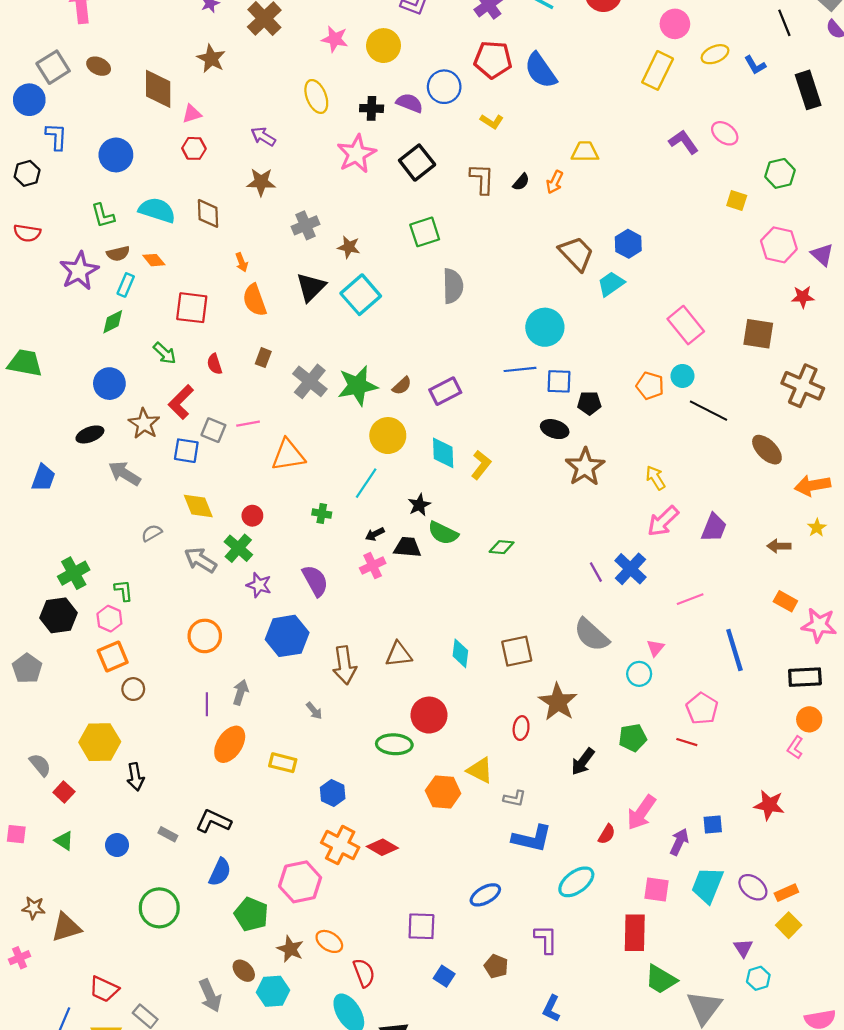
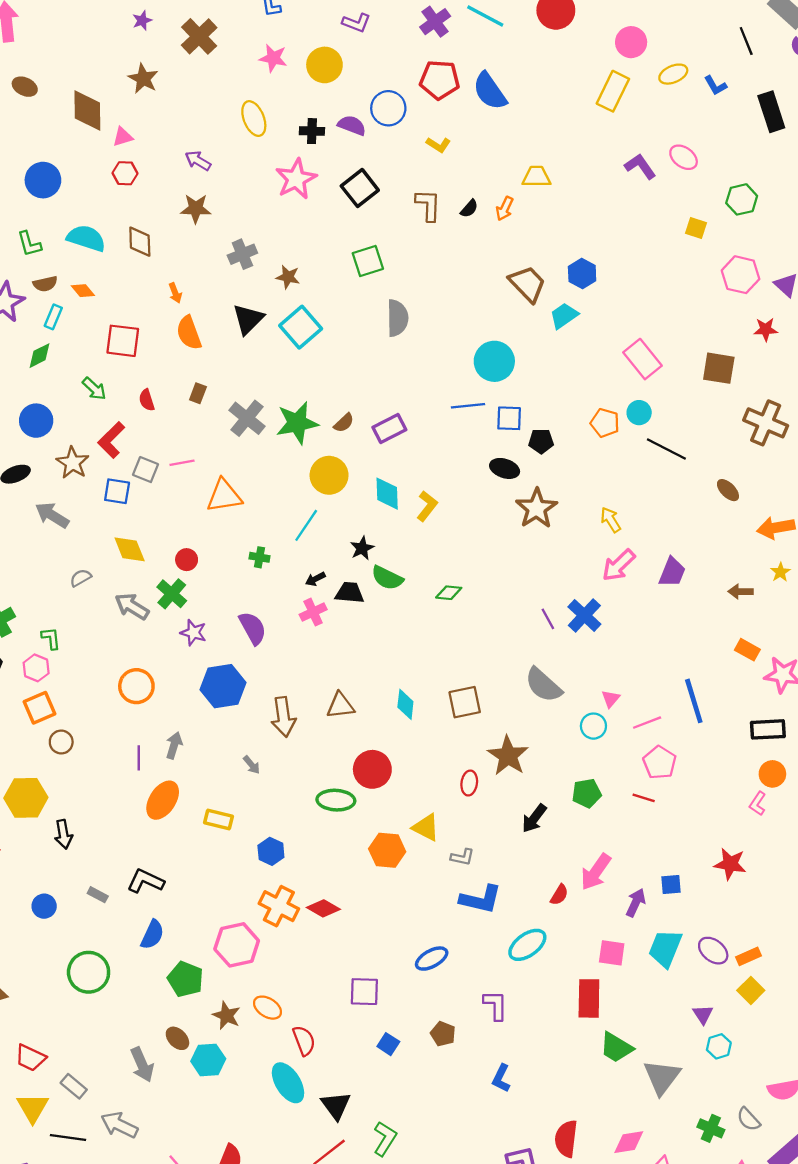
brown ellipse: (767, 450) -> (728, 490), size x0.7
pink line: (690, 599) -> (647, 723), moved

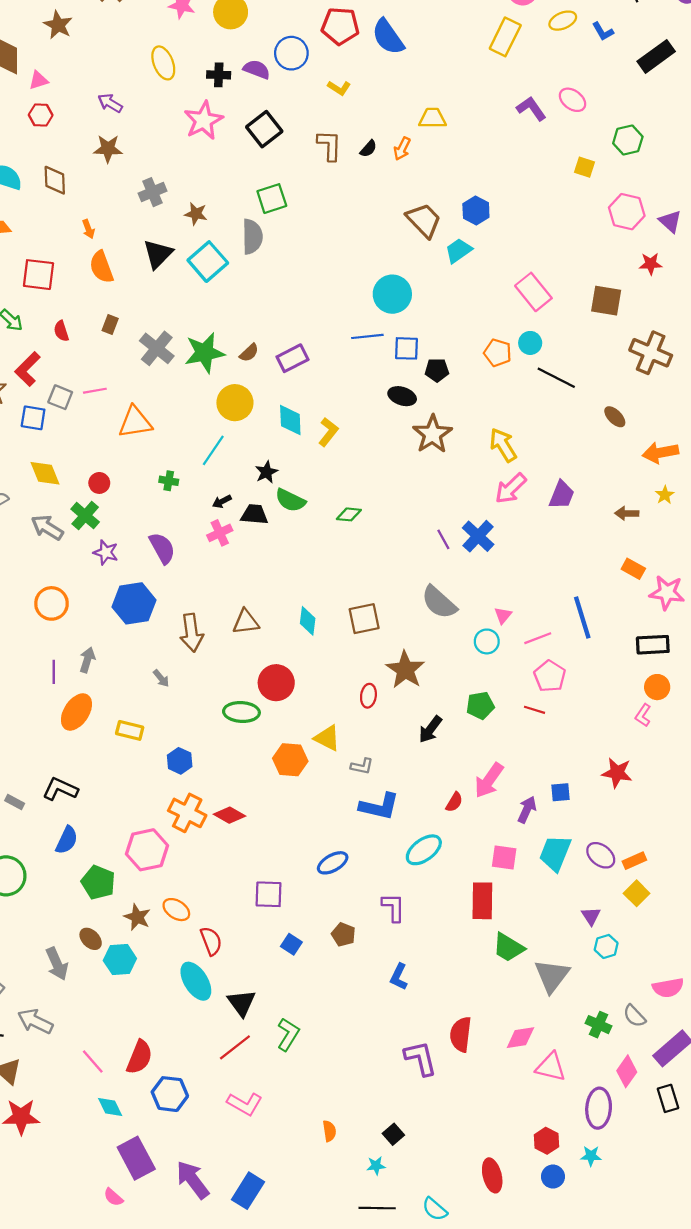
black rectangle: (771, 112) -> (656, 56), turned 72
gray semicircle: (397, 318) -> (252, 237), moved
yellow arrow: (611, 520) -> (503, 445), size x1.4

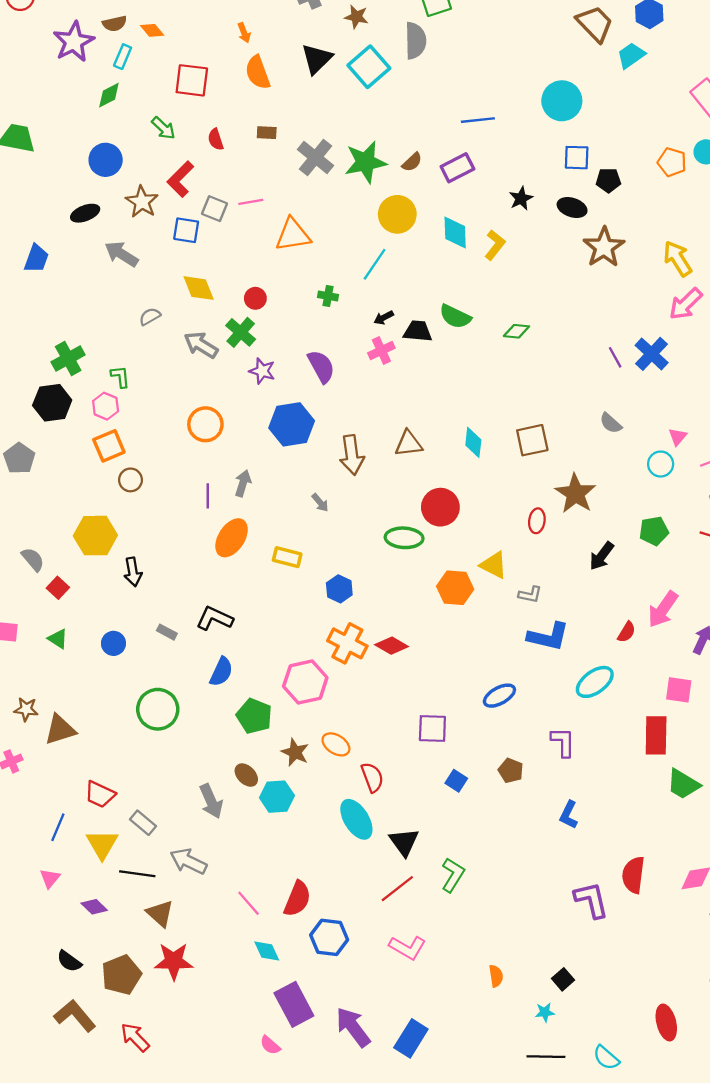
brown rectangle: (110, 325) -> (267, 133), turned 72
blue line: (367, 336) -> (478, 120), moved
black star: (266, 472) -> (521, 198), moved
gray semicircle: (439, 602) -> (611, 423), size x0.6

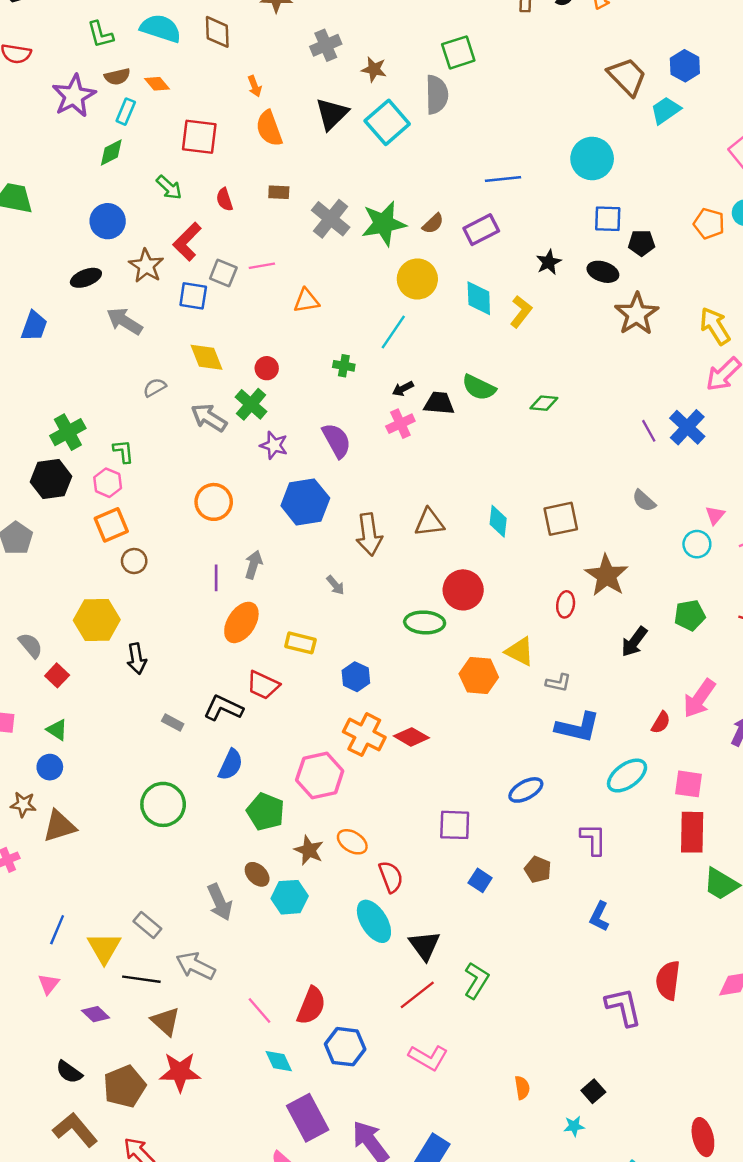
orange triangle: (293, 235) -> (306, 301), size x0.7
blue circle: (113, 643) -> (50, 767), moved
pink square: (679, 690) -> (688, 784), moved
red trapezoid: (100, 794) -> (263, 685), moved

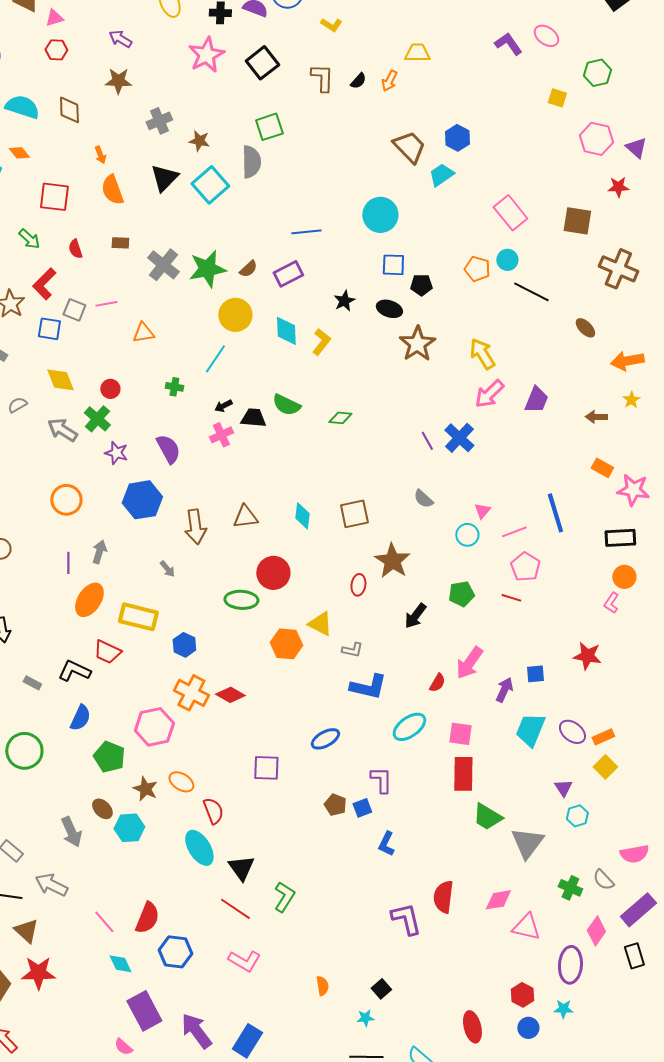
yellow rectangle: (300, 643) -> (138, 617), size x1.5
blue square: (480, 880) -> (362, 808), moved, turned 36
red line: (417, 995) -> (235, 909), turned 72

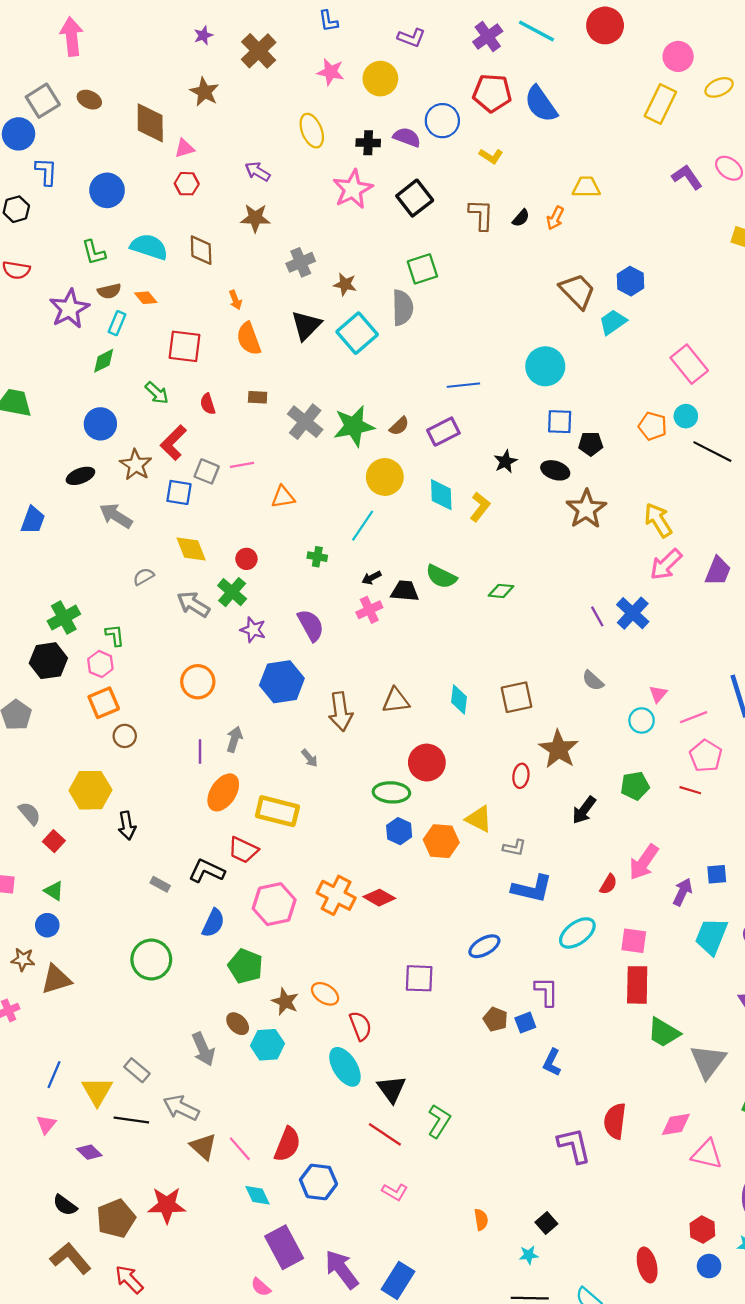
blue hexagon: (184, 645) -> (399, 831), moved
pink hexagon: (154, 727) -> (274, 904), moved
brown triangle: (26, 931) -> (203, 1147), moved
pink L-shape: (244, 961) -> (395, 1192), size x0.7

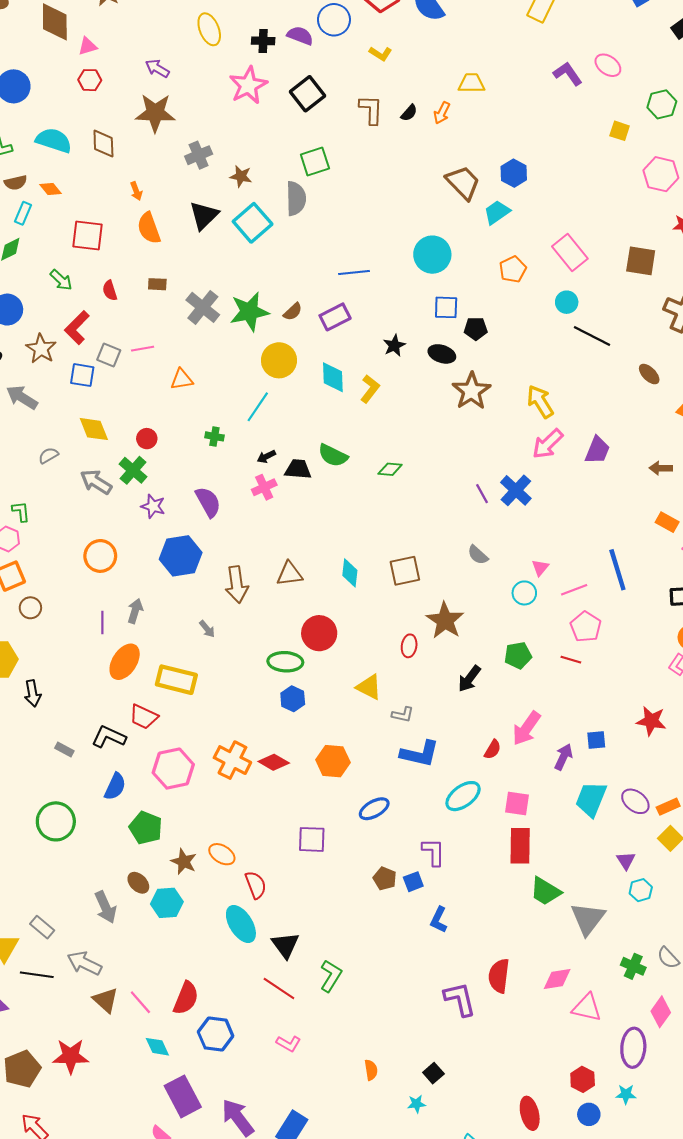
brown star: (255, 218) -> (155, 113), size x1.4
orange pentagon: (653, 426) -> (513, 269), moved, turned 30
orange hexagon: (441, 841) -> (333, 761), moved

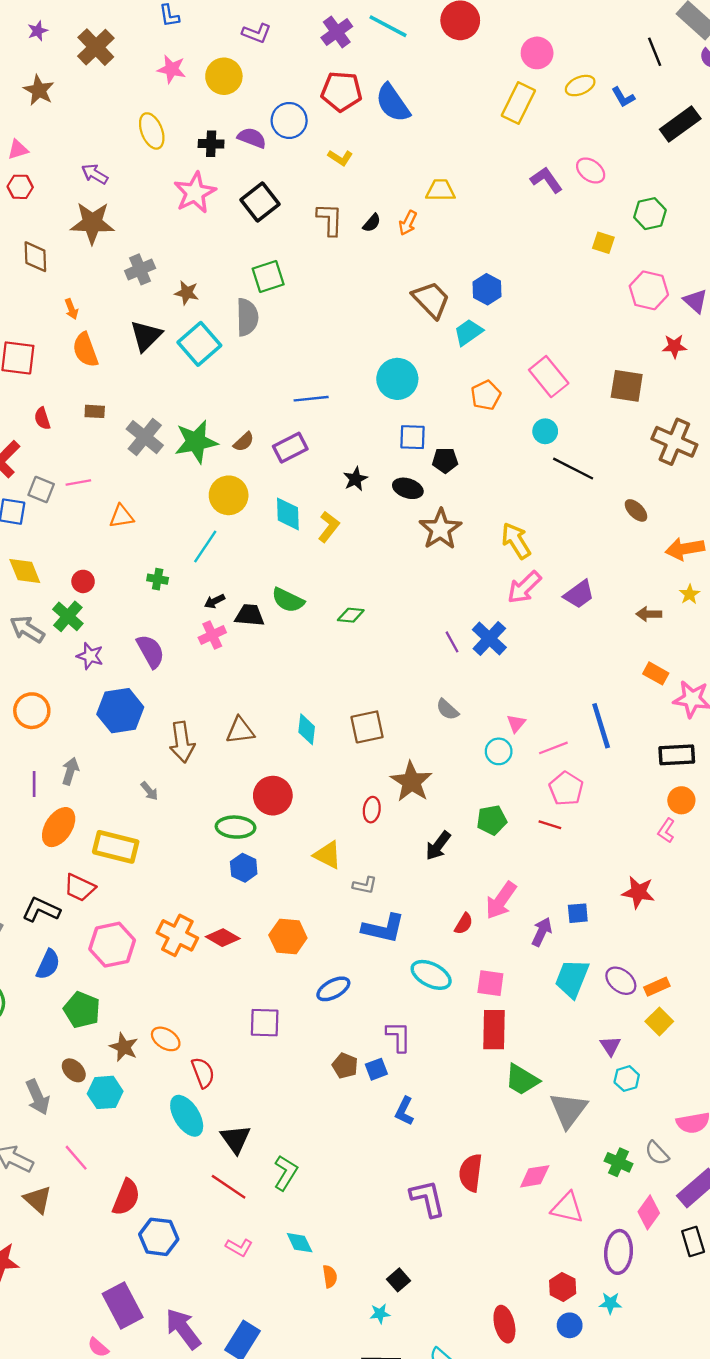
purple trapezoid: (597, 450) -> (579, 594), turned 32
cyan ellipse: (463, 796) -> (431, 975), turned 63
pink line: (140, 1002) -> (76, 1158), moved
cyan diamond: (157, 1047) -> (300, 1243), moved

